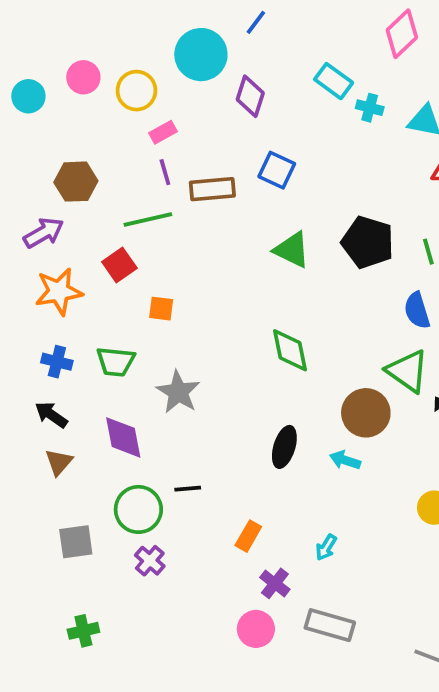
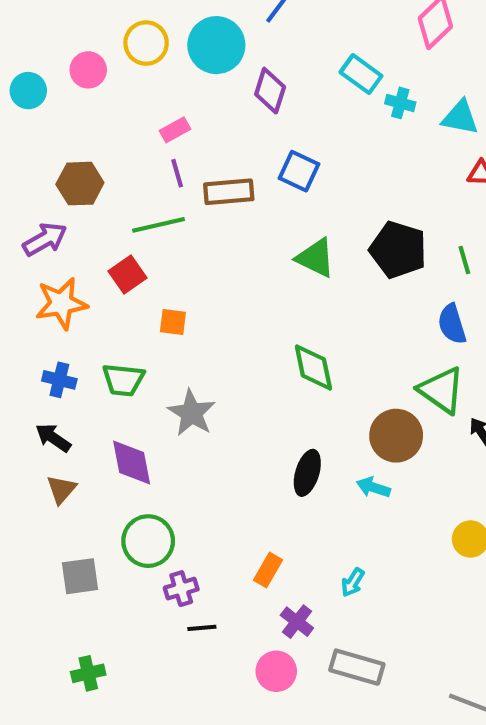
yellow circle: (136, 91) -> (146, 43), moved
black line: (188, 489) -> (202, 628), moved
purple cross: (150, 561) -> (181, 589), moved, turned 32

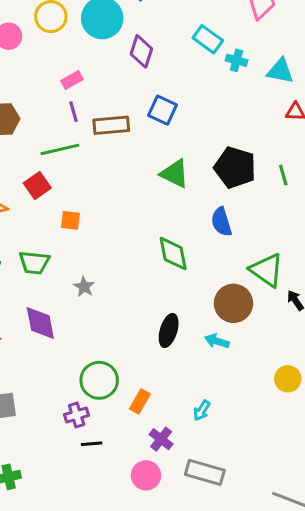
blue semicircle: (452, 324) -> (221, 222), moved
gray star: (192, 413) -> (84, 287), size x0.6
green circle: (148, 541) -> (99, 380), moved

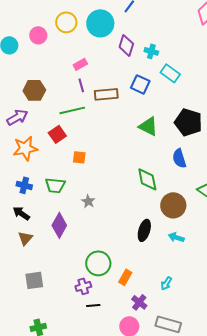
cyan rectangle: (208, 39) -> (170, 73), moved
cyan cross: (236, 60) -> (151, 51), moved
brown circle: (233, 303) -> (173, 205), moved
purple diamond: (40, 323) -> (59, 225), turned 40

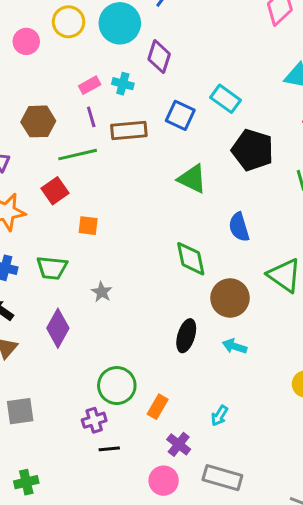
cyan cross: (151, 51) -> (123, 84), moved
brown hexagon: (34, 90) -> (38, 121), moved
black pentagon: (188, 122) -> (253, 150), moved

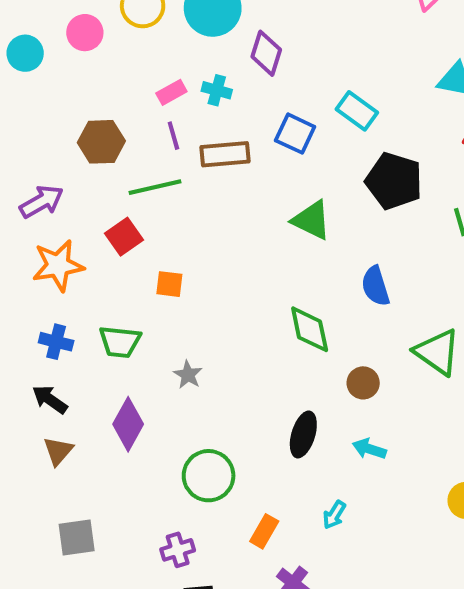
brown circle: (230, 298) -> (363, 383), size x0.6
green circle: (117, 386) -> (209, 476), moved
cyan arrow: (219, 416) -> (334, 515), moved

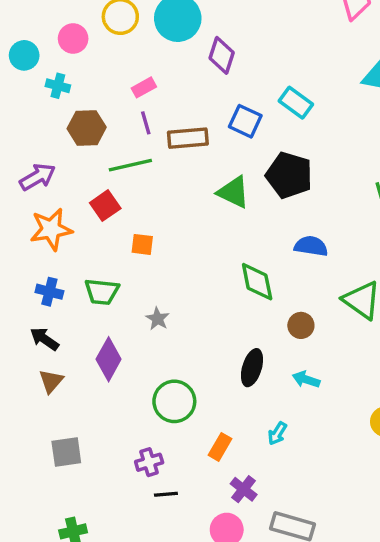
cyan cross: (217, 90) -> (58, 86), moved
black pentagon: (394, 181) -> (289, 175), moved
green triangle: (312, 220) -> (233, 192), moved
blue semicircle: (375, 286) -> (311, 246), turned 116

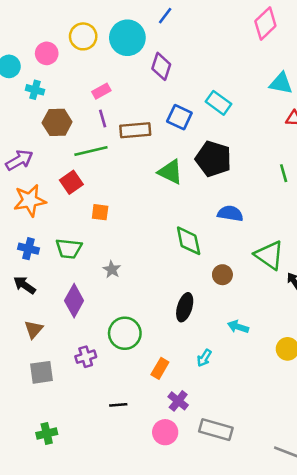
cyan arrow: (306, 379) -> (238, 327), moved
brown triangle: (51, 381) -> (34, 329), moved
purple cross: (149, 462) -> (86, 357), moved

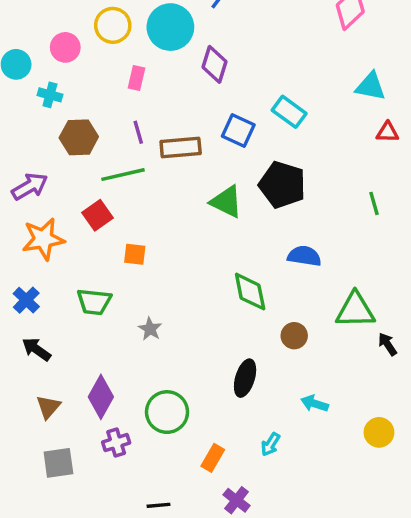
pink rectangle: (101, 91) -> (136, 78), moved, turned -48
blue cross: (28, 249) -> (26, 300), moved, turned 30
green triangle: (269, 255) -> (355, 310), turned -36
purple diamond: (74, 301) -> (101, 397), moved

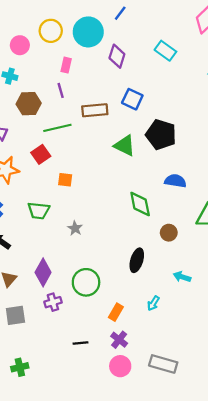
cyan rectangle: (289, 112) -> (165, 51), moved
purple line: (138, 132) -> (61, 90), moved
purple cross: (237, 500) -> (119, 340), moved

